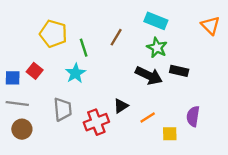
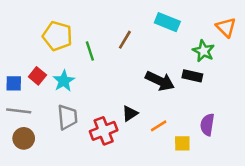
green star: (157, 48) -> (204, 51), moved
cyan star: (75, 73) -> (64, 81), moved

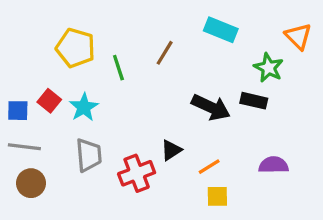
purple semicircle: (207, 125) -> (274, 165), turned 80
yellow square: (182, 143) -> (217, 196), moved

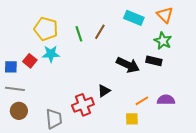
orange triangle: (298, 36) -> (165, 15), moved
green line: (118, 68) -> (79, 34), moved
cyan star: (84, 107) -> (51, 54), moved, turned 30
gray trapezoid: (89, 155) -> (54, 119), moved
orange line: (209, 167) -> (142, 101), moved

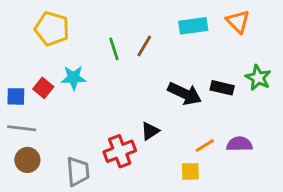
cyan rectangle: (134, 18) -> (193, 26), turned -30
yellow pentagon: (46, 29) -> (52, 29), moved
green star: (163, 41) -> (258, 78), moved

